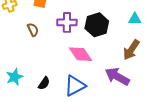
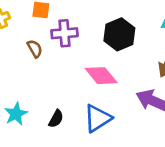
purple cross: (67, 22) -> (65, 33), moved

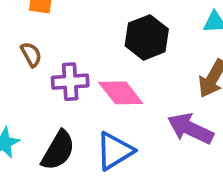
purple cross: (65, 33) -> (70, 82), moved
black semicircle: (56, 119) -> (58, 150), size x1.6

